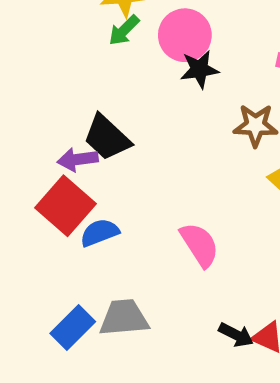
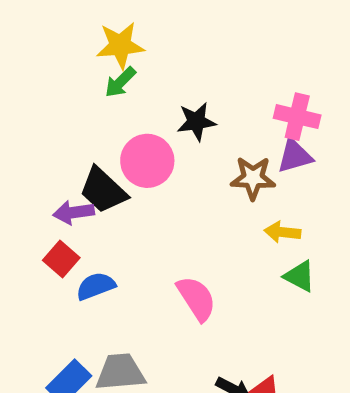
pink circle: (185, 35) -> (147, 161), moved
red square: (65, 206) -> (61, 259), size x0.6

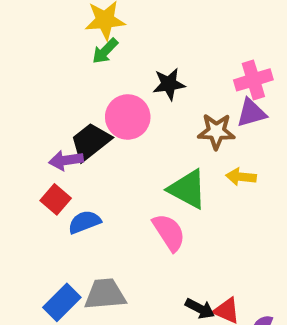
pink cross: (297, 117) -> (253, 80), turned -30
black trapezoid: (103, 190) -> (91, 142), turned 99
green triangle: (300, 276) -> (187, 189), moved, size x1.5

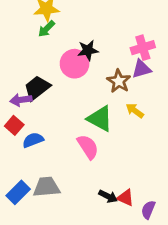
pink circle: (128, 117) -> (75, 64), moved
brown star: (216, 131) -> (119, 81), turned 30
yellow arrow: (241, 177) -> (135, 111), turned 30

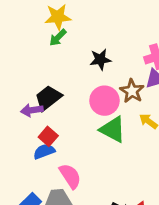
pink circle: (75, 64) -> (104, 101), moved
red square: (14, 125) -> (48, 136), moved
pink semicircle: (88, 147) -> (70, 176), moved

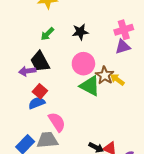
green arrow: (58, 38) -> (47, 34), moved
brown star: (132, 91) -> (105, 75), moved
black trapezoid: (48, 98) -> (40, 62), turned -80

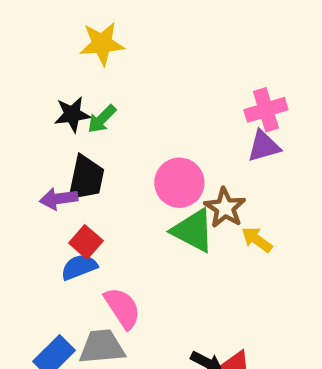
black star: (80, 32) -> (72, 114), moved
black trapezoid: (40, 62) -> (86, 178), turned -140
yellow arrow: (117, 80) -> (257, 240), moved

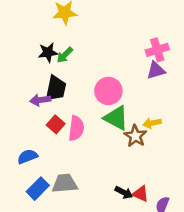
brown star: (225, 208) -> (135, 136), moved
yellow arrow: (257, 240) -> (152, 123), turned -48
blue semicircle: (79, 267) -> (27, 156), moved
pink semicircle: (122, 308) -> (76, 128), moved, turned 40

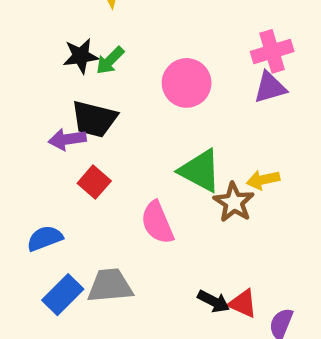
black trapezoid: (56, 88) -> (94, 119), turned 92
pink circle: (108, 91) -> (187, 83), moved
pink semicircle: (76, 128) -> (157, 223), moved, turned 150

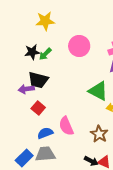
pink circle: (187, 83) -> (79, 46), moved
green triangle: (200, 171) -> (98, 91), moved
brown star: (234, 202) -> (99, 134), moved
blue semicircle: (45, 238) -> (45, 133), moved

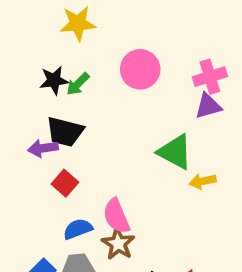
brown star: (99, 134) -> (118, 244), moved

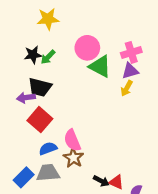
green triangle: (175, 152) -> (100, 66), moved
yellow arrow: (203, 181) -> (127, 88), moved, turned -49
red square: (65, 183) -> (40, 120), size x1.5

